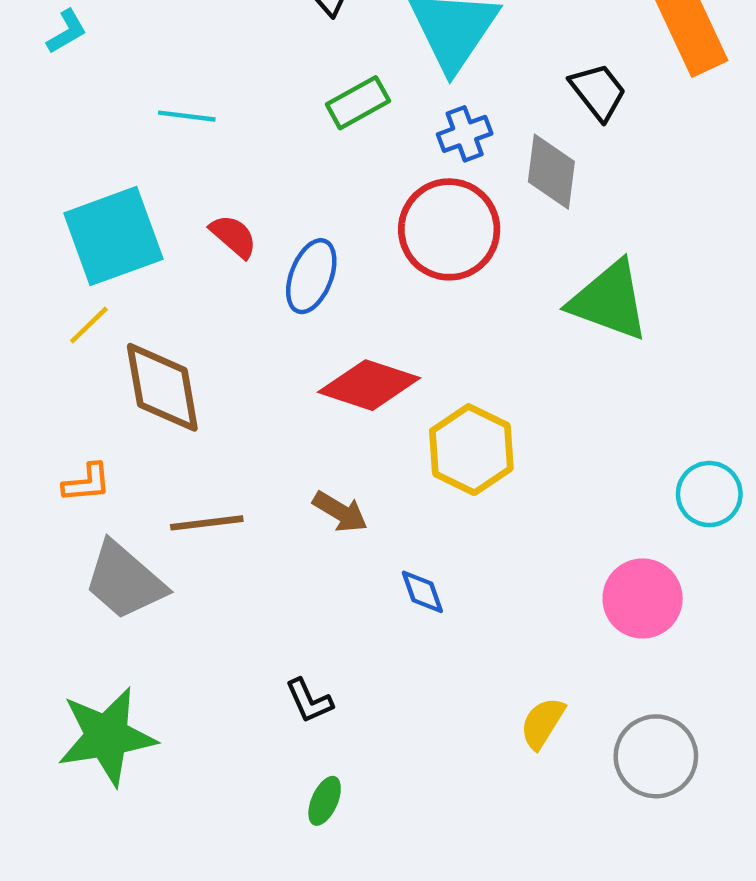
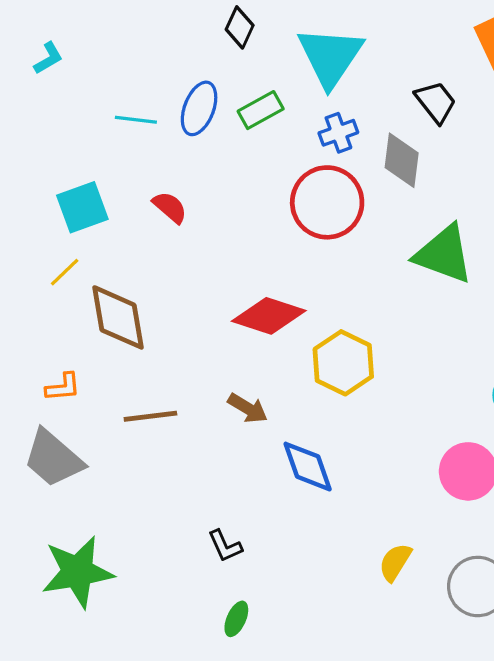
cyan square: (113, 236) -> (82, 207), size x0.7
blue ellipse: (311, 276) -> (199, 108), moved
gray trapezoid: (124, 581) -> (53, 458), moved
blue diamond: (422, 592) -> (308, 467), size x1.6

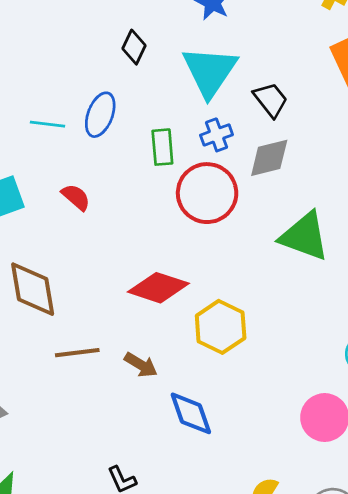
black trapezoid: (436, 102) -> (271, 100), moved
green rectangle: (261, 110) -> (162, 147), moved, turned -66
gray diamond: (402, 160) -> (269, 158), turned 69
brown line: (150, 416) -> (77, 353), moved

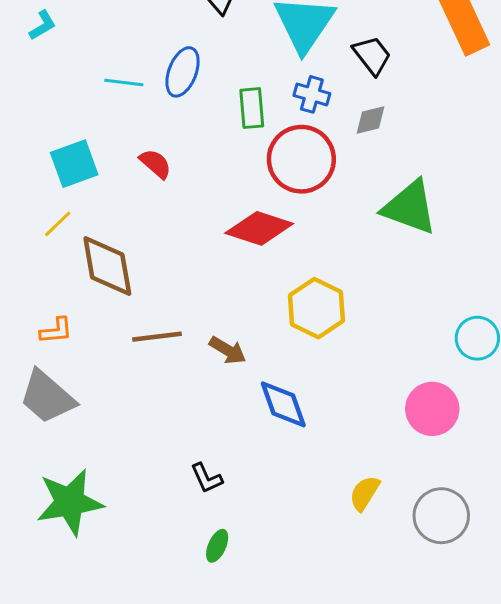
blue cross: (217, 135) -> (312, 94), turned 36
gray diamond: (269, 158) -> (371, 120), size x0.7
red diamond: (158, 288) -> (259, 228), moved

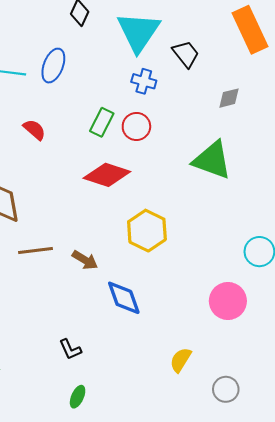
green rectangle: (252, 108) -> (102, 122), moved, turned 32
gray diamond: (371, 120) -> (229, 98), moved
red circle: (301, 159) -> (136, 126), size x0.6
gray circle: (441, 516) -> (226, 389), moved, size x0.7

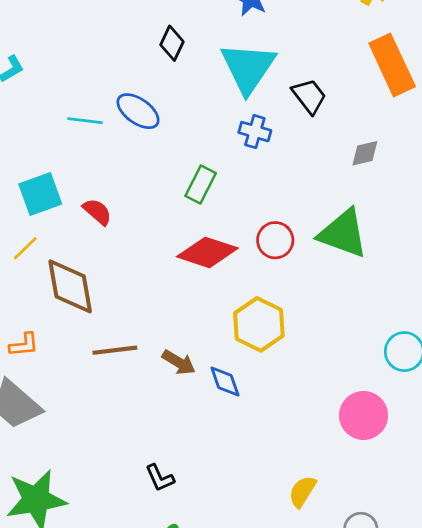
blue ellipse: (53, 66) -> (138, 111), turned -76
red circle: (136, 126) -> (275, 240), moved
red semicircle: (34, 130) -> (97, 212), moved
blue diamond: (124, 298) -> (225, 381), moved, size x0.7

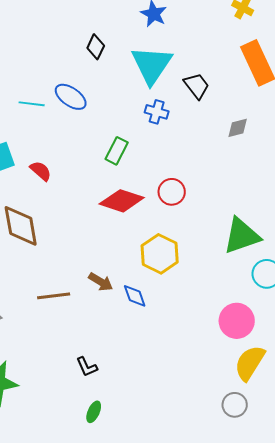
green triangle: (343, 233) -> (242, 236), moved, turned -39
brown line: (115, 350) -> (54, 296), moved
yellow semicircle: (302, 492) -> (250, 363), moved, size x1.5

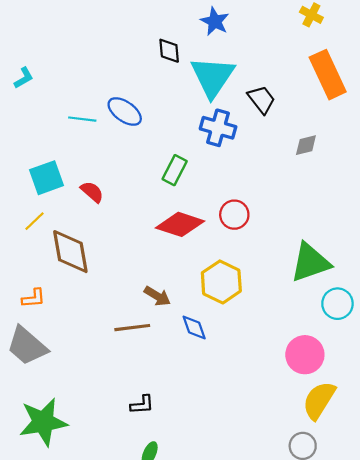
black diamond: (96, 47) -> (169, 51), moved, turned -30
blue cross: (157, 112) -> (218, 128), size x1.4
brown arrow: (101, 282) -> (157, 296), moved
brown line: (54, 296) -> (132, 328), moved
black L-shape: (87, 367) -> (142, 405), turned -70

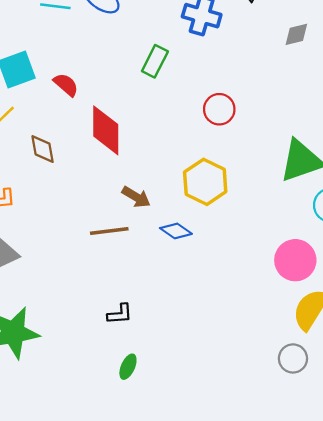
red diamond: (180, 224) -> (106, 130), moved, turned 72
brown diamond: (70, 252) -> (43, 149), size x0.6
blue diamond: (194, 328) -> (176, 231), turned -36

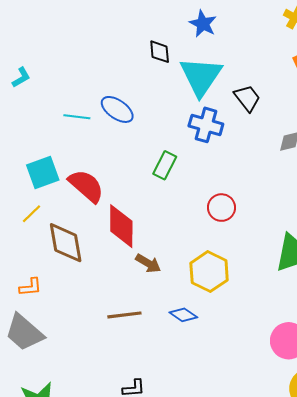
red semicircle: (66, 85) -> (86, 186), size x1.6
brown diamond: (43, 149) -> (66, 243), size x1.6
brown arrow: (136, 197) -> (148, 263), moved

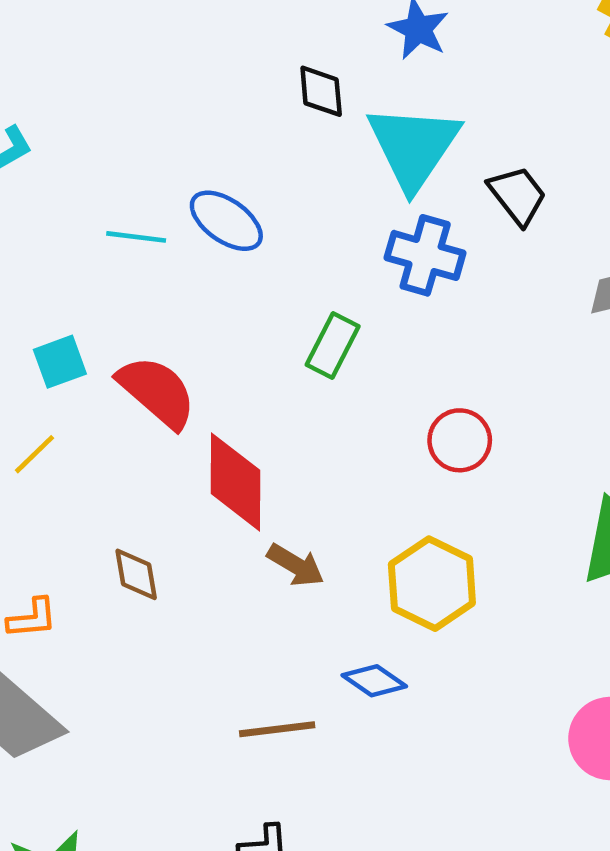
cyan square: (43, 172) -> (60, 362), size x0.7
brown diamond: (66, 243) -> (136, 574), moved, size x0.6
brown line: (124, 315) -> (277, 729), moved

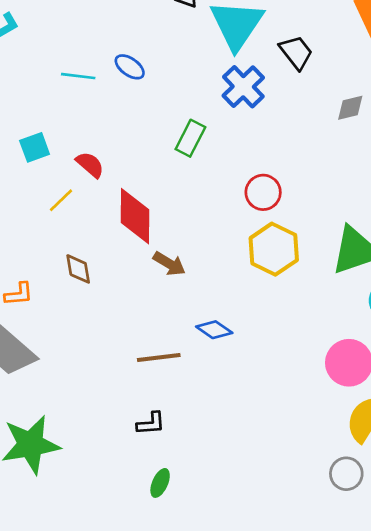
blue ellipse: (226, 221) -> (130, 67), size x0.7
blue cross: (425, 255) -> (243, 87), turned 30
red semicircle: (157, 392) -> (90, 165), size x0.6
yellow line: (34, 454) -> (61, 200), moved
yellow hexagon: (432, 584) -> (274, 249), moved

